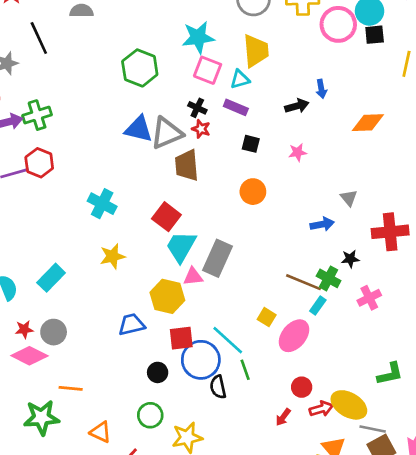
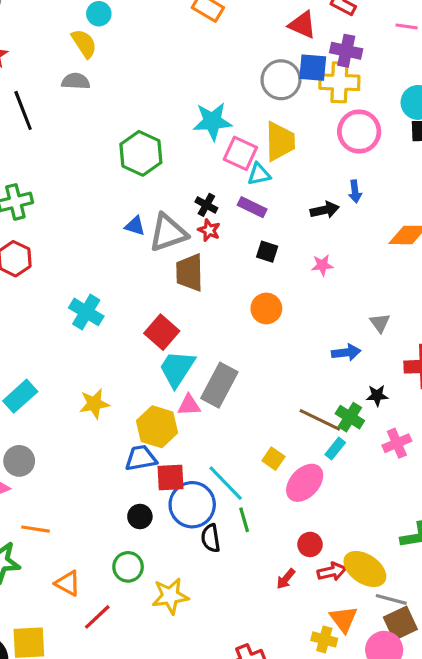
pink circle: (338, 24) -> (359, 132), moved
pink square: (208, 70) -> (240, 153), moved
blue triangle: (139, 129) -> (135, 226), size x0.6
yellow star: (112, 256) -> (94, 404), moved
blue trapezoid: (132, 325) -> (141, 458), moved

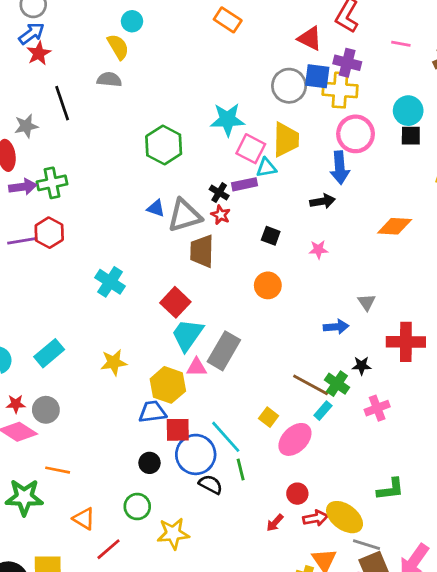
blue arrow: (355, 191) -> (340, 168), moved, size x1.6
purple rectangle: (252, 207) -> (245, 184), moved, turned -40
black semicircle: (211, 538) -> (211, 484), turned 125

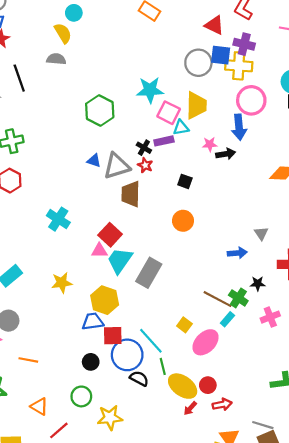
pink star: (318, 250) -> (210, 144), moved
pink triangle: (197, 367) -> (99, 251), moved
orange line: (58, 470) -> (28, 360), moved
yellow ellipse: (345, 517) -> (183, 386), moved

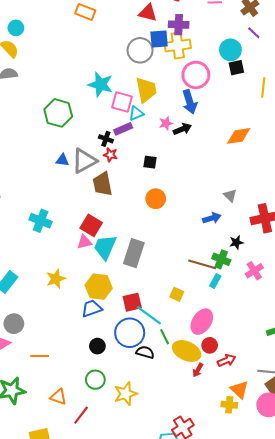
cyan star: (150, 90) -> (101, 85), turned 30
red square: (113, 336) -> (132, 302), moved
pink ellipse: (206, 342) -> (202, 322), moved

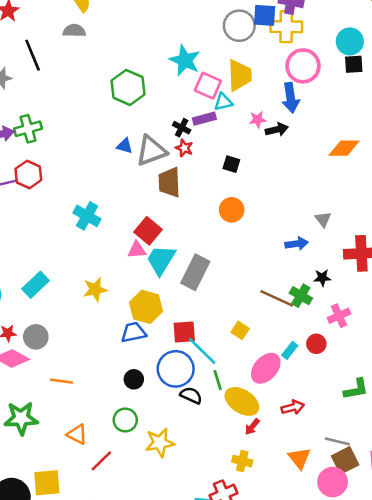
cyan rectangle: (215, 281) -> (290, 350), moved
red circle: (210, 345) -> (316, 344), moved
red arrow: (227, 360) -> (293, 407), moved
yellow cross: (229, 405) -> (242, 461), moved

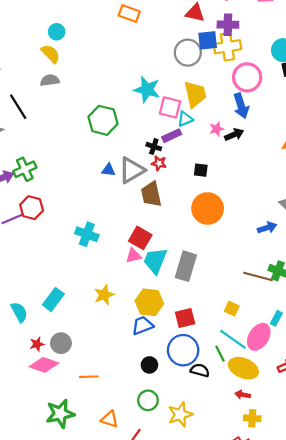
orange circle: (232, 210) -> (208, 208), size x1.5
cyan line: (202, 351) -> (233, 339), moved
red arrow: (252, 427) -> (243, 395), moved, turned 72

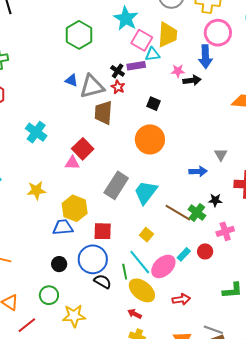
cyan trapezoid: (155, 261) -> (146, 192), moved

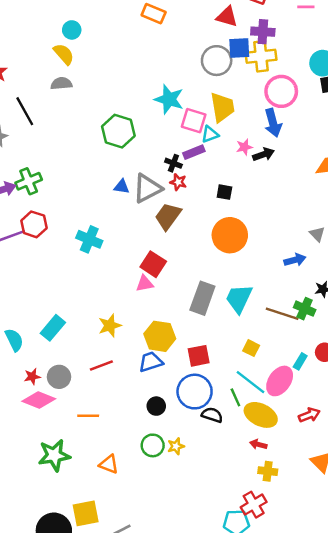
brown trapezoid: (103, 113) -> (168, 216), turned 45
cyan cross: (36, 132) -> (89, 239), moved
yellow star: (74, 316) -> (176, 446), moved, size x0.6
red line: (27, 325) -> (101, 365), moved, turned 30

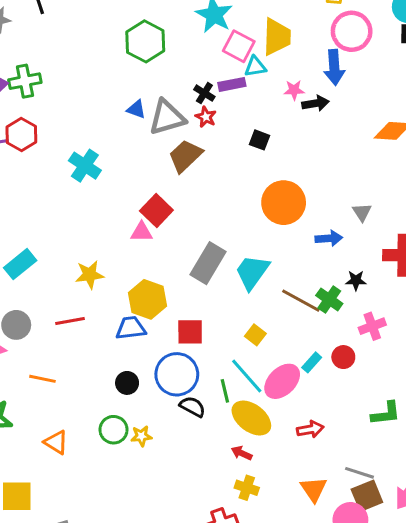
orange circle: (230, 235) -> (284, 203), moved

